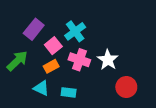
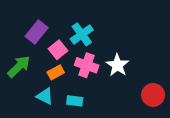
red circle: (126, 87) -> (153, 95), moved

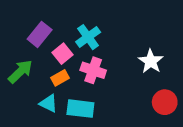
white star: (117, 65) -> (151, 61), moved
cyan rectangle: (75, 101) -> (80, 109), size x1.5

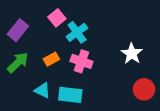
purple rectangle: (40, 34) -> (18, 30), moved
pink square: (63, 54) -> (57, 18), moved
orange rectangle: (60, 78) -> (51, 59), moved

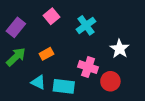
cyan cross: (77, 32) -> (86, 25), moved
pink cross: (81, 61) -> (88, 67), moved
red circle: (144, 89) -> (110, 81), moved

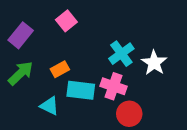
cyan cross: (86, 25) -> (121, 54), moved
red circle: (110, 81) -> (129, 114), moved
cyan rectangle: (64, 86) -> (81, 90), moved

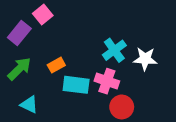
pink square: (66, 21) -> (43, 14), moved
white star: (154, 63) -> (145, 59), turned -30
cyan triangle: (49, 106) -> (29, 105), moved

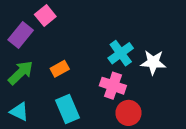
cyan rectangle: (76, 85) -> (67, 109), moved, turned 60
cyan triangle: (29, 105) -> (19, 112), moved

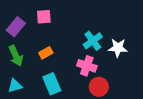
pink square: (45, 15) -> (44, 17), moved, turned 35
green arrow: (21, 73) -> (16, 56), turned 110
cyan triangle: (19, 112) -> (15, 86), turned -42

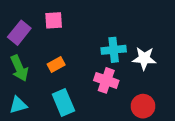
cyan cross: (93, 41) -> (114, 50), turned 30
red circle: (99, 87) -> (143, 106), moved

